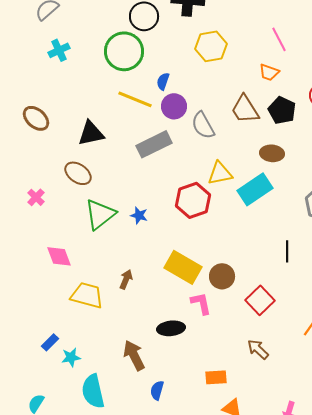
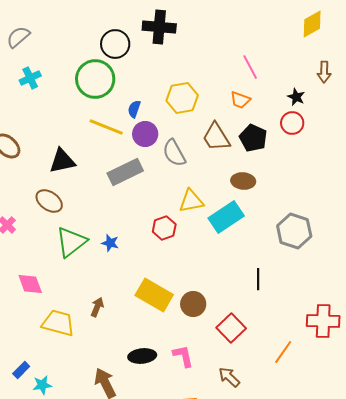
yellow hexagon: (211, 46) -> (182, 98), moved
red hexagon: (193, 200) -> (164, 228), size x0.7
pink L-shape: (201, 303) -> (183, 356), moved

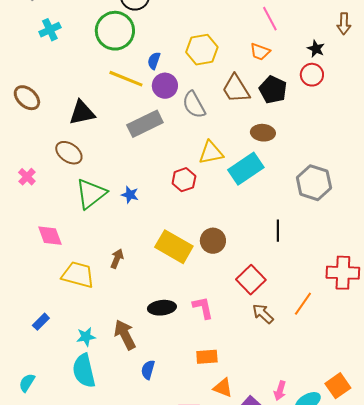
brown circle: (193, 304) -> (213, 241), moved
brown arrow: (229, 377) -> (263, 314), moved
cyan star: (42, 385) -> (86, 337), moved

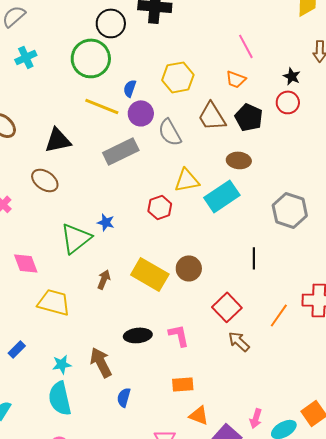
green triangle: (91, 194) -> (76, 238), moved
brown arrow: (117, 259) -> (104, 279), moved
orange line: (303, 304) -> (279, 315), moved

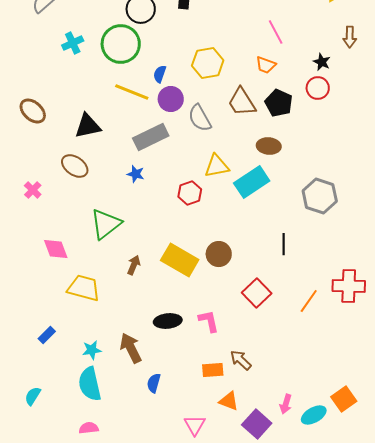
cyan cross: (26, 57) -> (73, 43), moved
blue star: (106, 222) -> (136, 174), moved
brown arrow: (239, 341) -> (241, 360), moved

